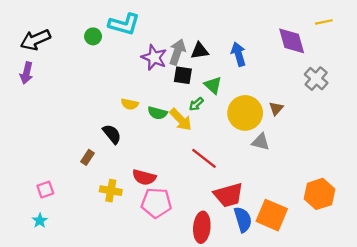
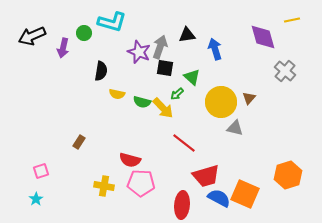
black triangle: (200, 51) -> (187, 35), moved
purple arrow: (26, 73) -> (63, 48), moved
black semicircle: (112, 134) -> (101, 71), moved, turned 48
yellow cross: (111, 191) -> (104, 186), moved
blue semicircle: (243, 219) -> (219, 198), turned -45

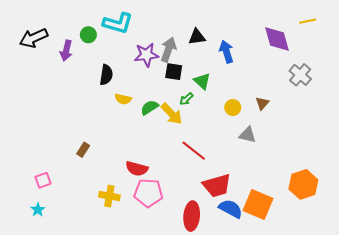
purple star: (139, 52) -> (146, 55), turned -30
green semicircle: (142, 102) -> (149, 107), turned 132
yellow circle: (221, 102) -> (233, 107), size x0.5

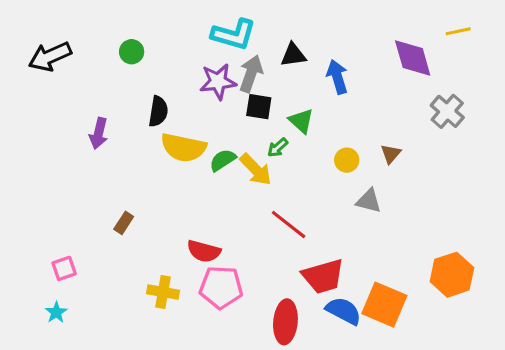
cyan L-shape: (118, 23) -> (234, 34), moved
purple arrow: (66, 51) -> (99, 133), moved
yellow semicircle: (123, 99) -> (183, 148), size x1.8

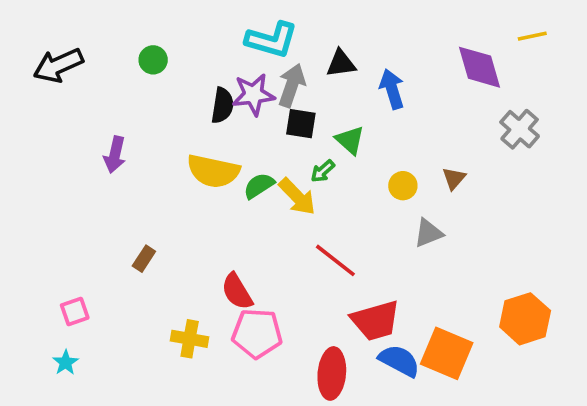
black semicircle: (158, 111) -> (222, 105), moved
gray triangle: (369, 201) -> (428, 233), turned -36
red semicircle: (204, 251) -> (237, 291), turned 44

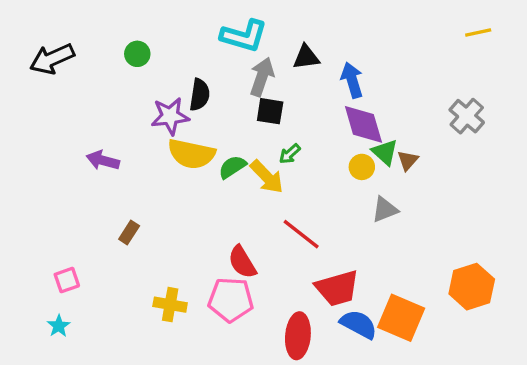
purple diamond: (479, 67) -> (363, 124), moved
purple star: (253, 95) -> (170, 116), moved
green triangle: (350, 140) -> (385, 152), moved
purple arrow: (115, 155) -> (103, 160), moved, turned 92
red semicircle: (237, 291) -> (242, 262), moved

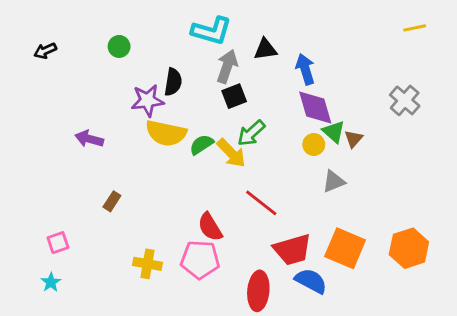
black arrow: (52, 59) -> (45, 51), size x0.6
black square: (270, 111) -> (234, 96), turned -30
green arrow: (290, 154) -> (251, 133), size x1.5
orange square: (401, 318) -> (345, 248), moved

